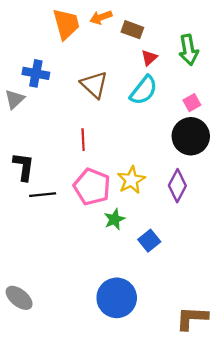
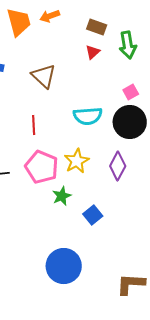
brown rectangle: (132, 30) -> (97, 27), moved
cyan semicircle: (144, 90) -> (88, 116), moved, turned 48

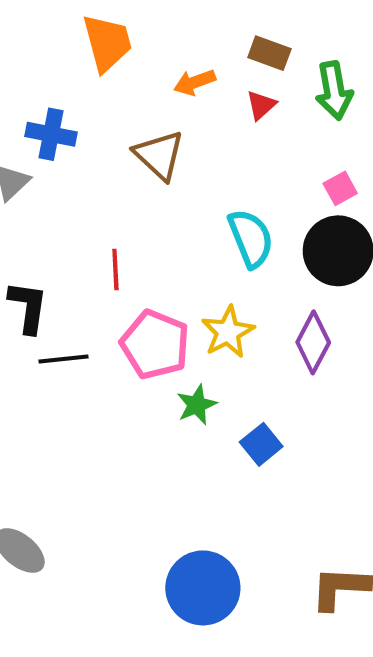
orange arrow: (50, 16) -> (195, 82), moved
cyan semicircle: (88, 116) -> (251, 238), turned -108
red line: (34, 125) -> (115, 270), moved
blue circle: (64, 266) -> (203, 588), moved

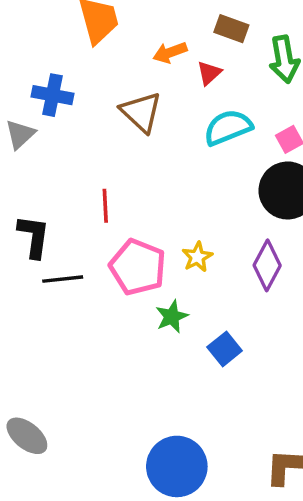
red triangle: (261, 105) -> (209, 73), moved
cyan semicircle: (251, 238) -> (228, 127), moved, turned -90
yellow star: (228, 332) -> (197, 257), size x0.7

